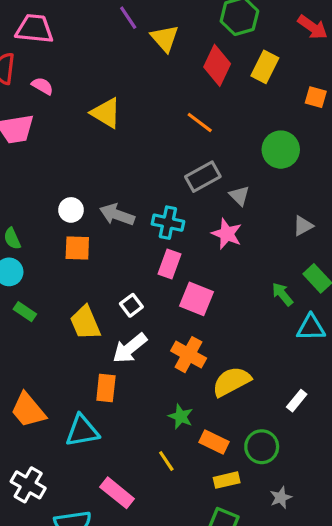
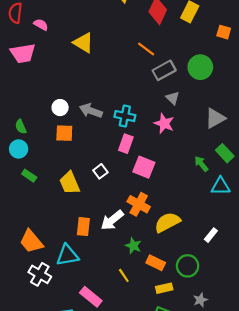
gray rectangle: (203, 177) -> (164, 70), moved
gray triangle: (303, 226) -> (215, 118), size x1.5
white arrow: (130, 348) -> (112, 220), moved
white cross: (28, 485) -> (40, 274), moved

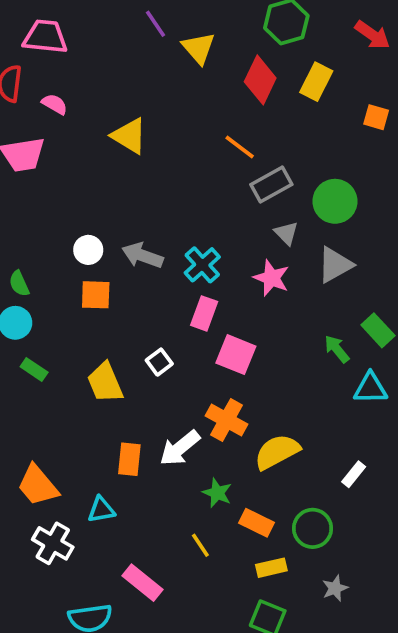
green circle: (200, 67) -> (335, 201), moved
cyan cross: (125, 116) -> (202, 265), turned 36
gray triangle: (215, 118) -> (335, 265), moved
cyan triangle: (67, 255) -> (101, 510), size x0.7

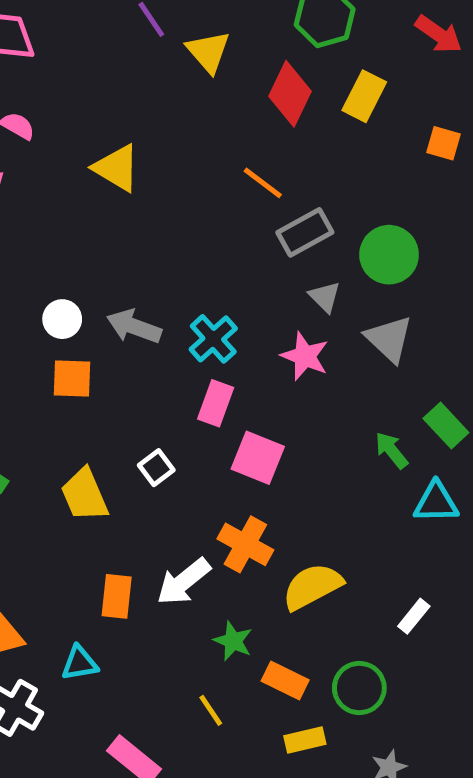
gray triangle: (335, 265) -> (389, 339), turned -48

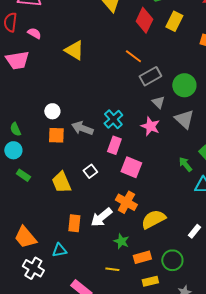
gray arrow: (134, 326) -> (82, 128), moved
orange rectangle: (285, 681) -> (142, 257), turned -42
yellow line: (211, 710) -> (112, 269), turned -48

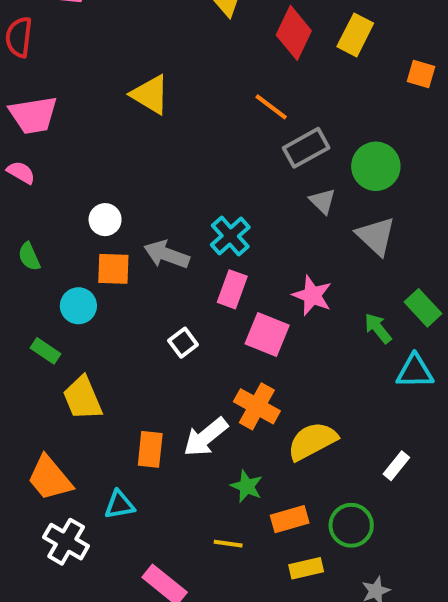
pink semicircle: (34, 33) -> (21, 172), moved
pink star: (150, 126) -> (312, 296), moved
cyan circle: (13, 150) -> (78, 306), moved
yellow trapezoid: (61, 182) -> (83, 398), moved

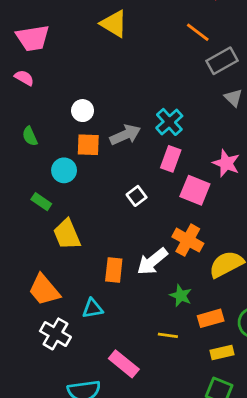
gray arrow: (167, 254) -> (125, 135), turned 136

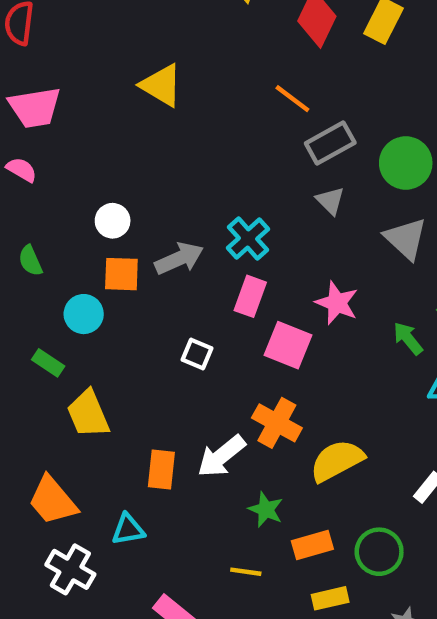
gray triangle: (233, 98) -> (330, 201), moved
white square: (137, 196) -> (197, 354), turned -30

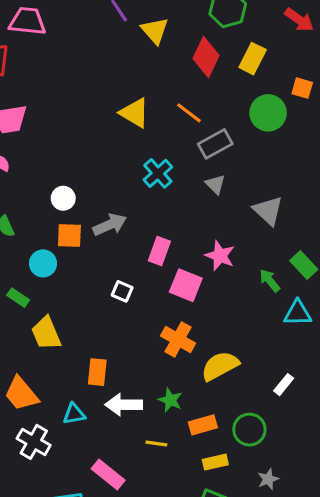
yellow triangle: (161, 85) -> (135, 113), moved
green circle: (406, 163) -> (268, 113), moved
cyan cross: (248, 239) -> (158, 173), moved
white arrow: (221, 456) -> (124, 405), moved, turned 39

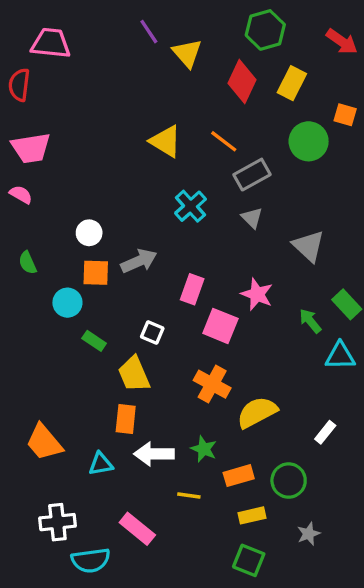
green rectangle: (18, 298) -> (94, 341), moved
yellow trapezoid: (46, 333) -> (134, 374), moved
white cross: (34, 442) -> (57, 522), moved, turned -36

